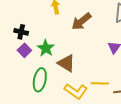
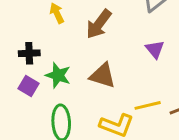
black cross: (21, 32) -> (29, 53), moved
brown triangle: (66, 63) -> (103, 76), moved

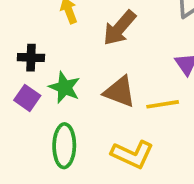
yellow line: (148, 105) -> (163, 104), moved

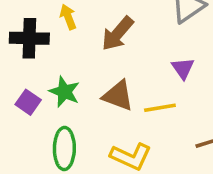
black cross: (31, 58) -> (29, 38), moved, size x1.5

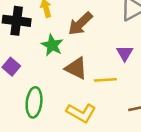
green star: (64, 92) -> (52, 45), moved

